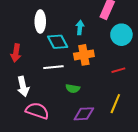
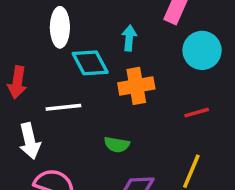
white line: (53, 67) -> (63, 107), moved

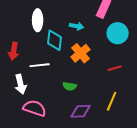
cyan arrow: (129, 38) -> (77, 26), turned 96
cyan diamond: (90, 63) -> (55, 40), turned 35
orange cross: (136, 86) -> (81, 53), turned -30

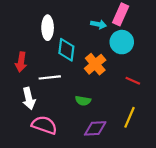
cyan arrow: (77, 26) -> (99, 24), moved
cyan circle: (118, 33) -> (122, 42), moved
red line: (115, 68) -> (133, 81), turned 40

